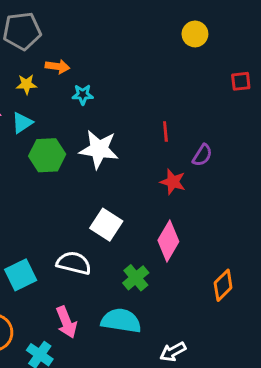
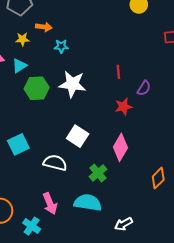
red star: (173, 182) -> (123, 107), turned -30
cyan square: (21, 275) -> (18, 144), moved

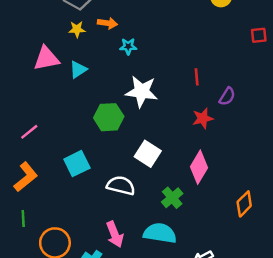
yellow star: (22, 39) -> (77, 29), moved
green hexagon: (37, 88) -> (109, 117), moved

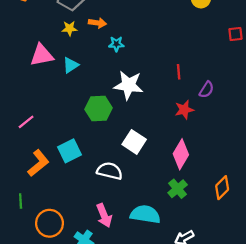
orange L-shape: (26, 177) -> (38, 163), moved
green cross: (172, 198) -> (178, 189), moved

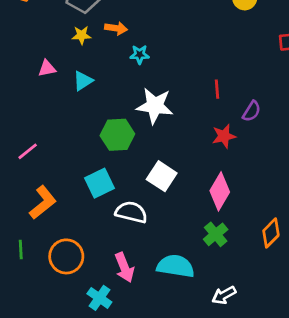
pink triangle: (42, 55) -> (47, 68), size x0.6
cyan square: (70, 151) -> (99, 183), moved
orange circle: (49, 223) -> (66, 256), moved

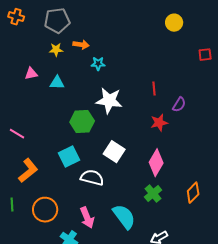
cyan triangle: (83, 81) -> (57, 83), turned 35
pink line: (28, 151) -> (17, 134), turned 70
cyan semicircle: (176, 266) -> (124, 217), turned 44

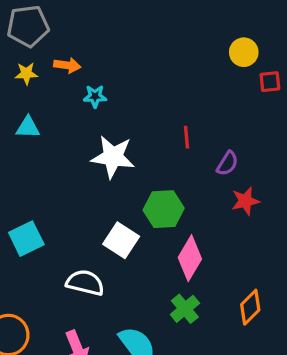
yellow circle: (174, 23) -> (244, 52), moved
green hexagon: (82, 122) -> (164, 209), moved
red star: (159, 123) -> (245, 201), moved
cyan square: (69, 157) -> (26, 239), moved

